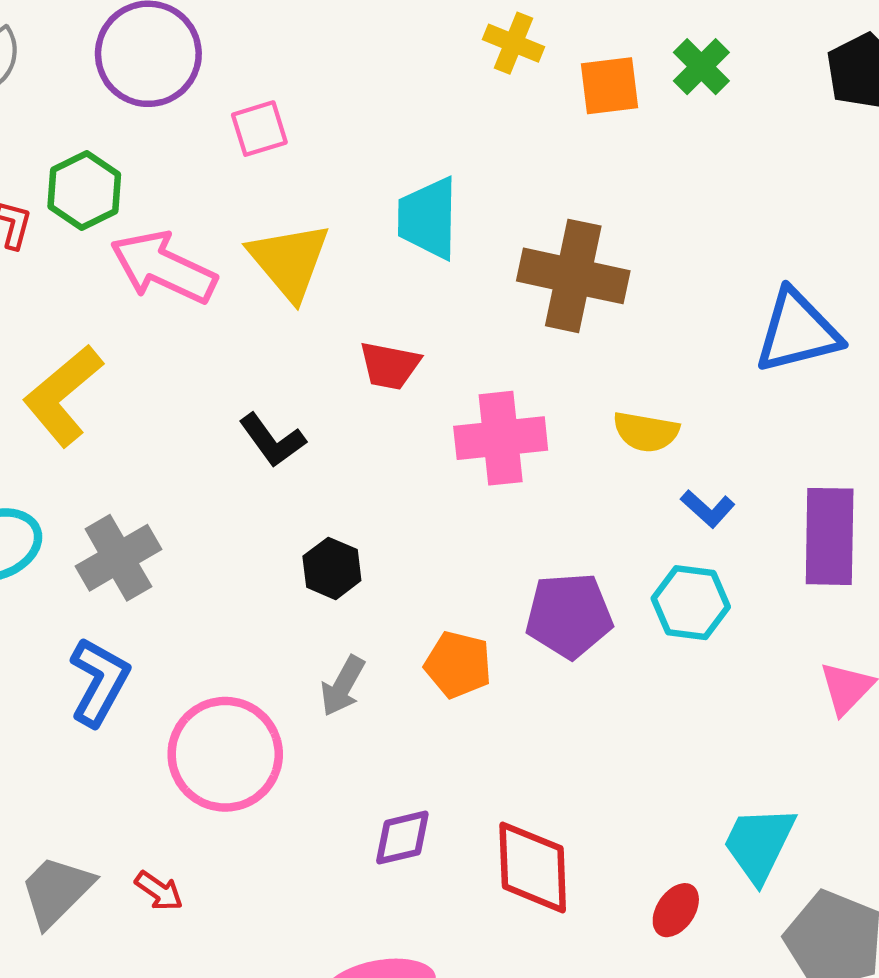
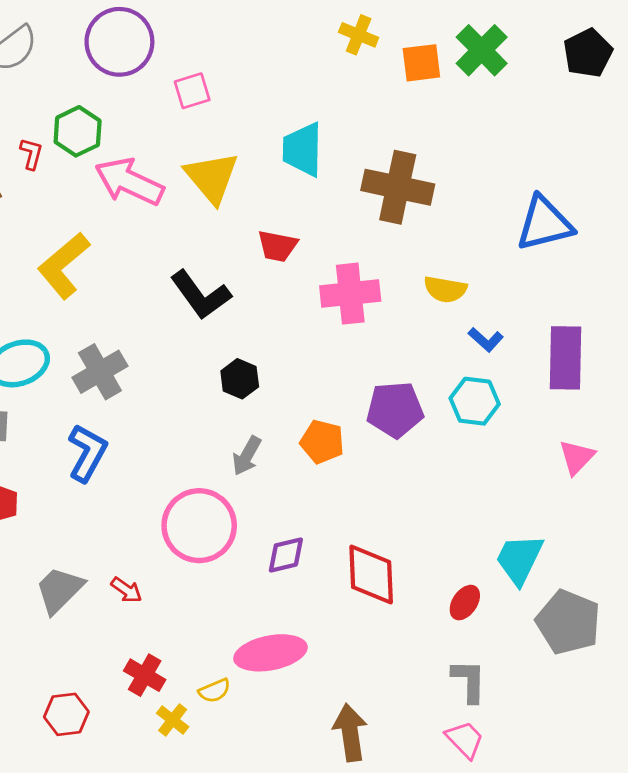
green cross: (701, 67) -> (482, 50), size x1.4
black L-shape: (272, 440) -> (201, 295), size x1.4
pink circle: (225, 754) -> (199, 526), moved

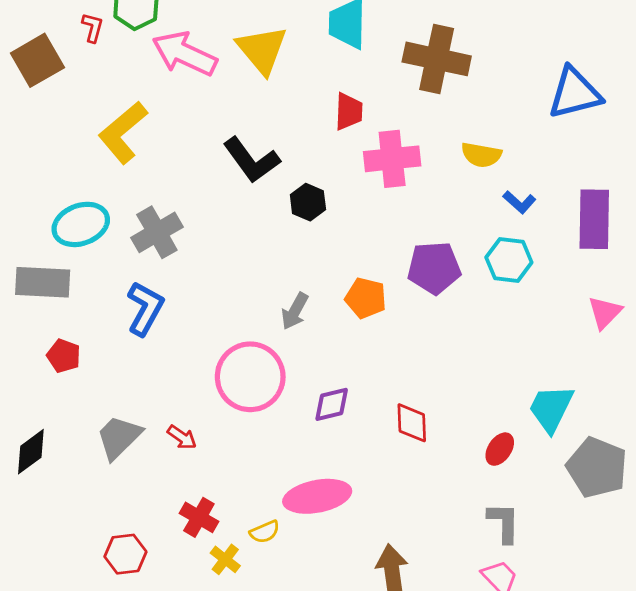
red trapezoid: (277, 246) -> (349, 112), moved, turned -99
black hexagon: (240, 379) -> (308, 202), moved
red diamond: (371, 575) -> (412, 423), size x0.7

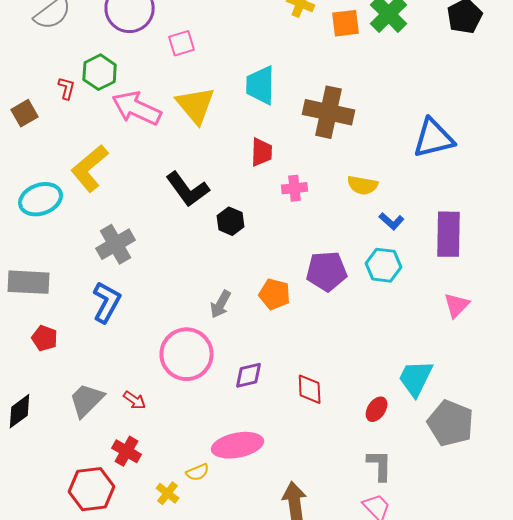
brown square: (37, 60) -> (25, 113), size x0.7
pink cross: (392, 159) -> (295, 188), size x0.6
cyan ellipse: (81, 224) -> (41, 199), moved
red cross: (199, 517) -> (127, 451), moved
red hexagon: (125, 554) -> (92, 489), size x1.4

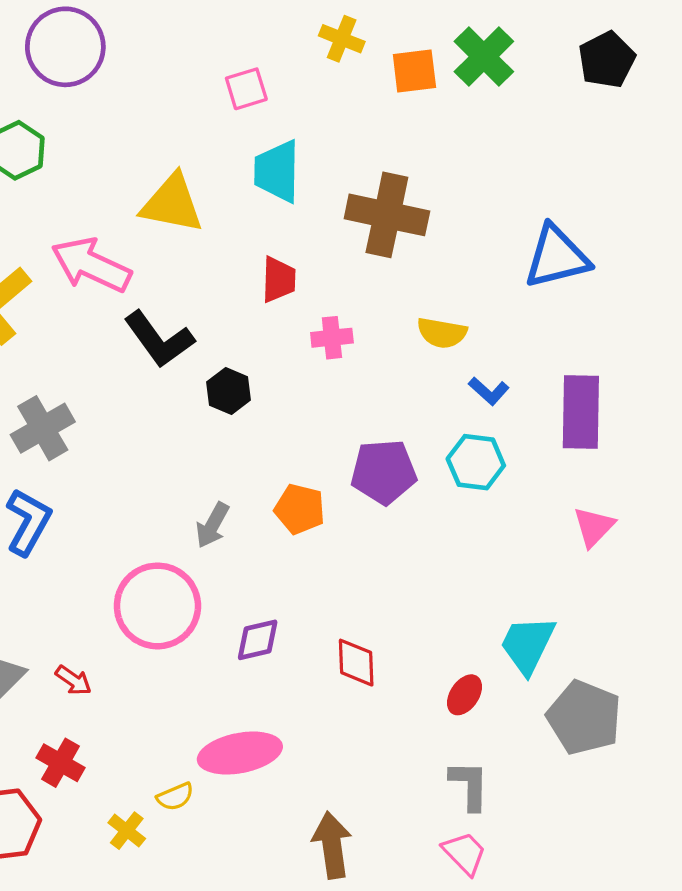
pink square: (182, 43) -> (246, 89), moved
yellow triangle: (196, 105) -> (172, 204), turned -39
pink arrow: (137, 108) -> (91, 265), moved

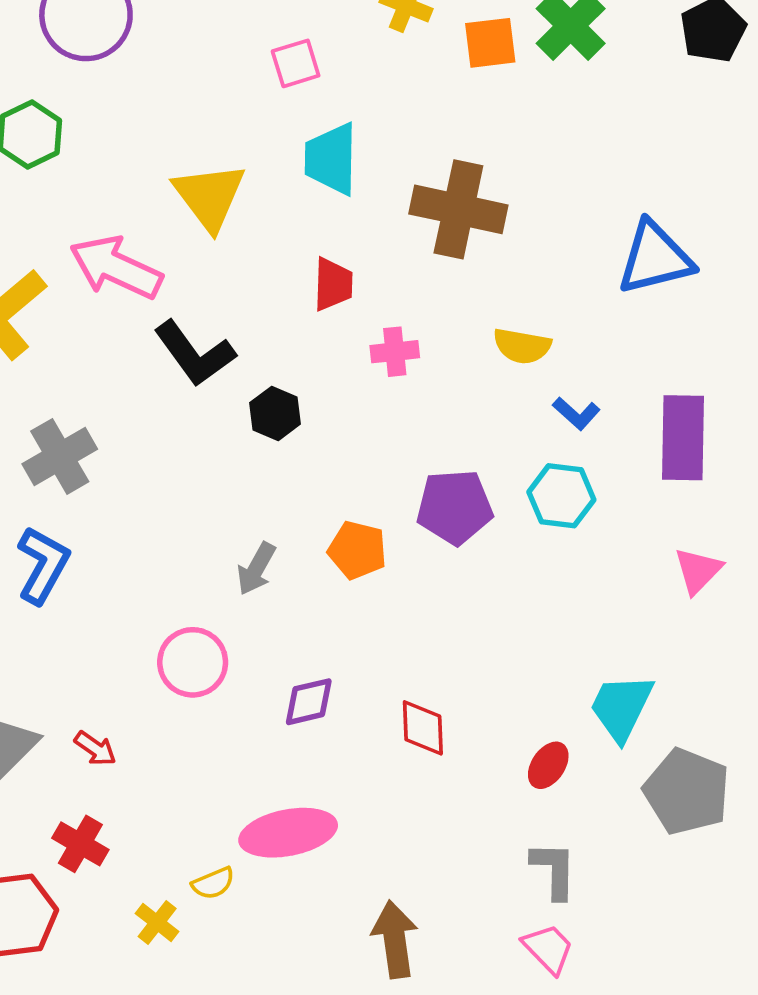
yellow triangle: (172, 204) -> (209, 196), turned 42
pink circle: (157, 606) -> (193, 662), size x0.7

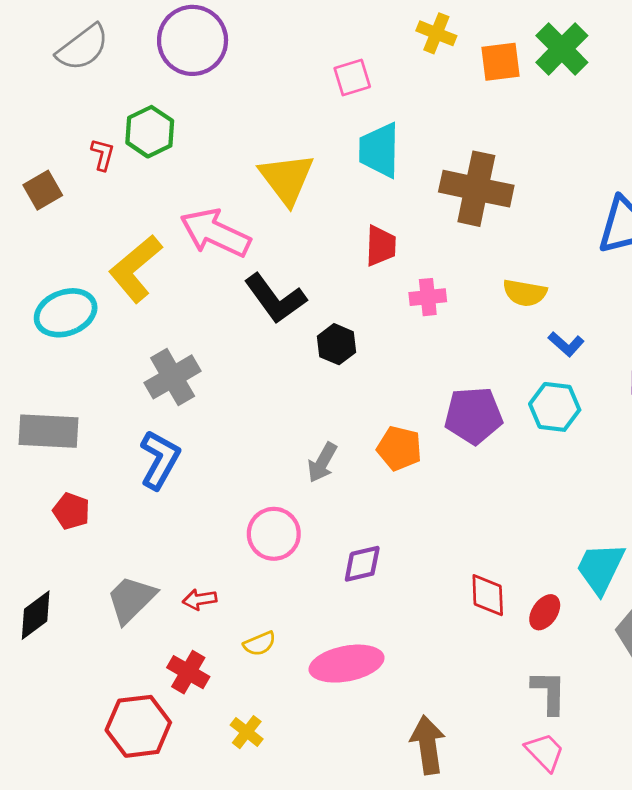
red diamond: (423, 728) -> (488, 595), moved
red arrow: (95, 748) -> (200, 599), turned 136
yellow semicircle: (213, 883) -> (260, 644), moved

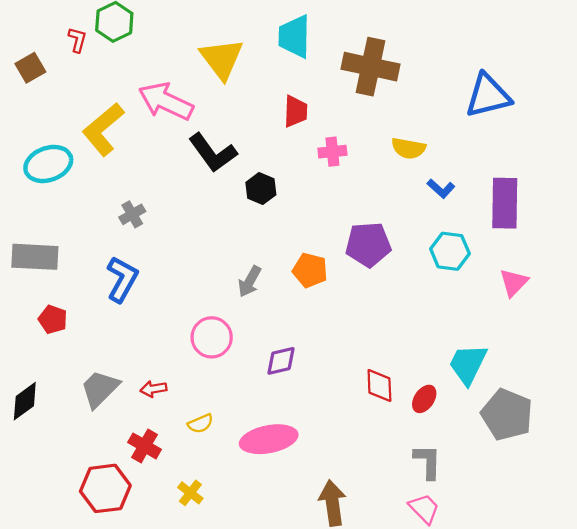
gray cross: (173, 377) -> (132, 214), size x0.6
cyan hexagon: (555, 407) -> (450, 251), moved

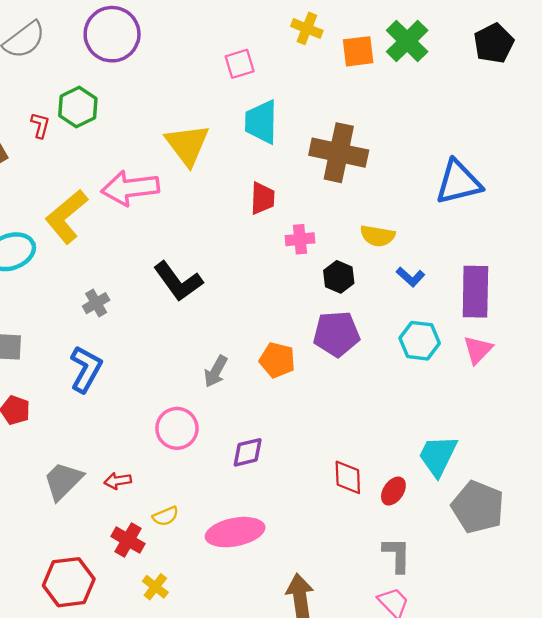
pink arrow: (166, 101) -> (130, 188), turned -32
black L-shape: (213, 153) -> (178, 281), moved
black hexagon: (261, 189) -> (339, 277), moved
pink triangle: (514, 283) -> (478, 350), moved
red cross: (145, 446) -> (128, 540), moved

